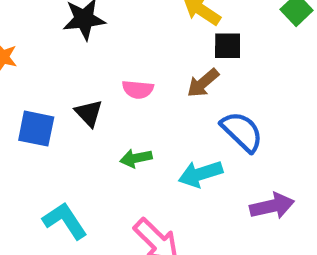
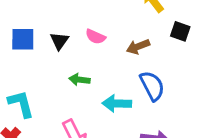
black square: (228, 46) -> (180, 31), moved
blue square: (36, 129) -> (23, 39), turned -30

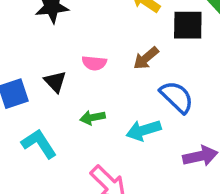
black square: (180, 31) -> (188, 25), size x1.4
cyan L-shape: (21, 104) -> (39, 144), moved

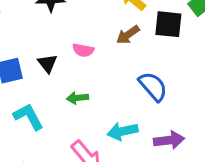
brown arrow: (146, 58) -> (128, 35), moved
cyan arrow: (144, 130) -> (123, 131), moved

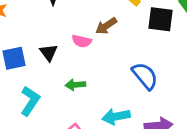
brown arrow: (128, 35) -> (106, 26), moved
cyan L-shape: (28, 117) -> (30, 101), turned 60

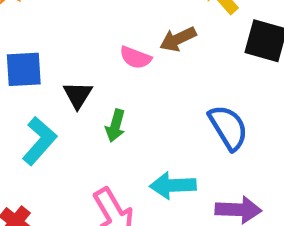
black triangle: (49, 52) -> (78, 95), moved
green arrow: (75, 85) -> (115, 126), turned -78

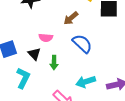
pink semicircle: (136, 58) -> (46, 38), moved
blue semicircle: (228, 127) -> (82, 44), moved

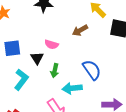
blue semicircle: (82, 44) -> (92, 70), moved
cyan arrow: (86, 82) -> (72, 88), moved

